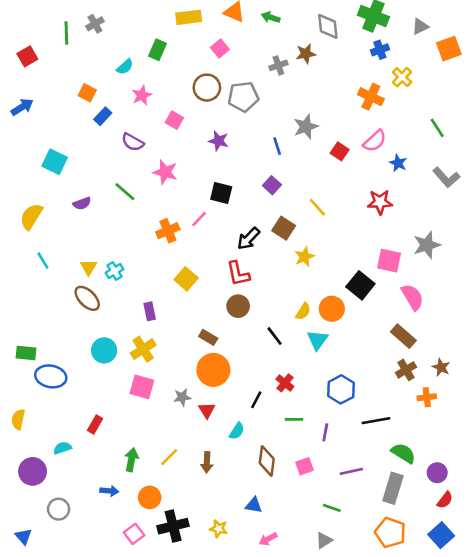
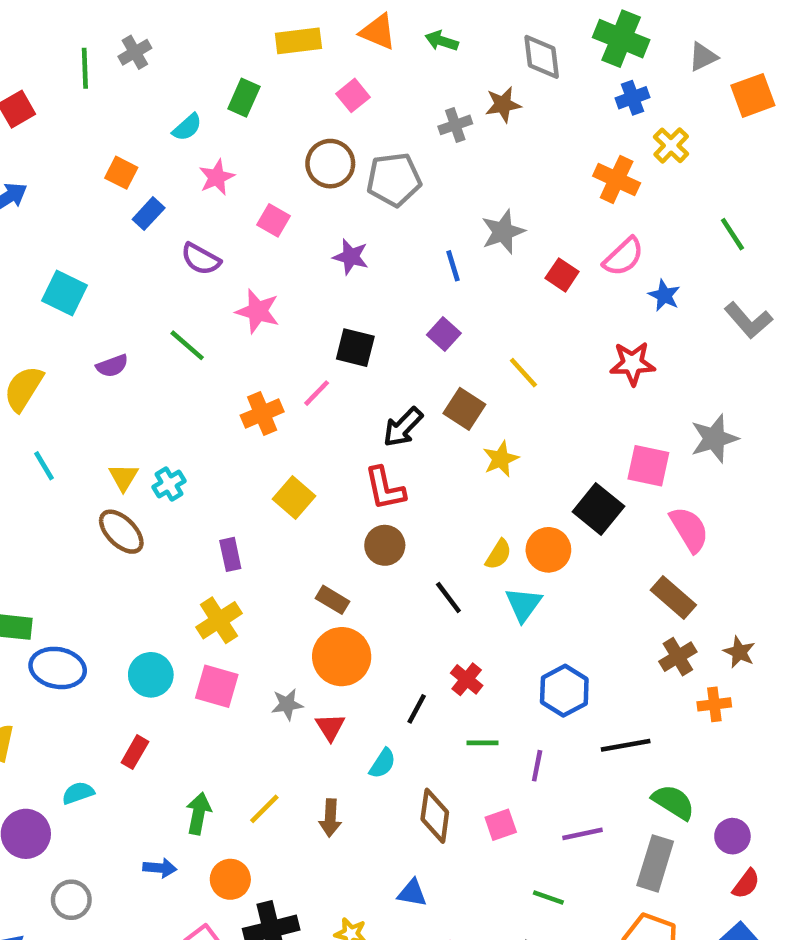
cyan circle: (104, 350) -> (151, 675), moved

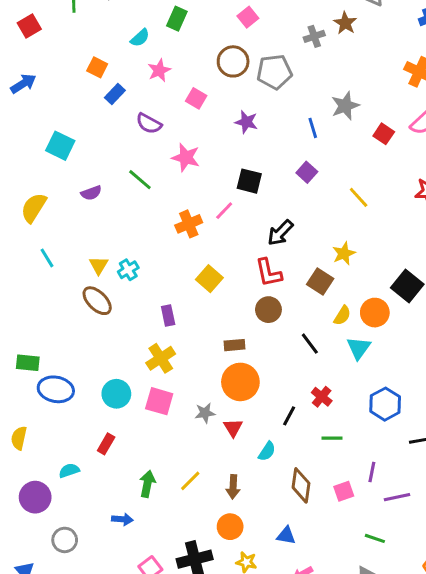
brown star: (503, 105) -> (345, 23), turned -30
brown square: (464, 409) -> (320, 282), moved
brown rectangle: (333, 600) -> (235, 345), turned -36
purple line: (537, 766) -> (372, 472), moved
orange circle: (230, 879) -> (230, 527), moved

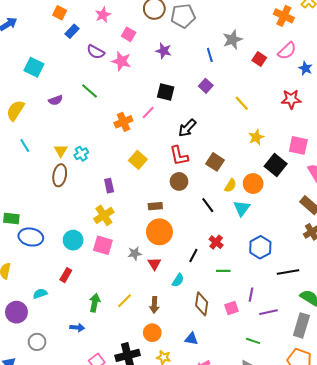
pink star: (186, 157) -> (121, 61), moved
yellow star: (344, 253) -> (256, 137), moved
brown ellipse: (97, 301) -> (60, 175), turned 55

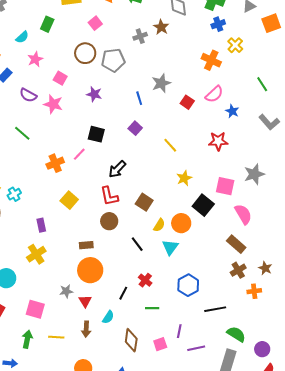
pink square: (103, 245) -> (35, 309), moved
yellow line: (124, 301) -> (56, 337), turned 49
brown arrow: (154, 305) -> (86, 329), moved

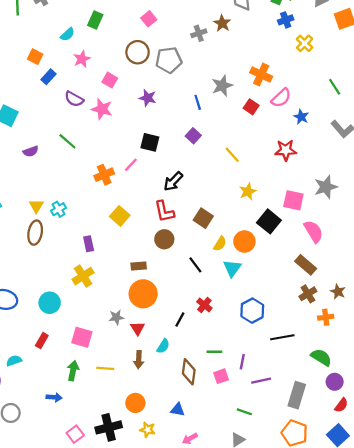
orange cross: (211, 60) -> (261, 75), moved
green line: (152, 308) -> (214, 352), moved
green semicircle: (236, 334) -> (321, 357), moved

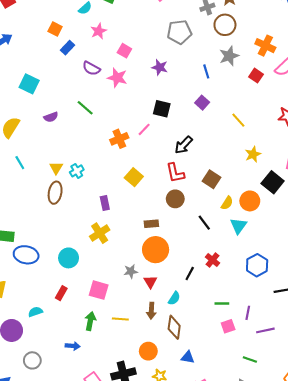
brown circle: (138, 52) -> (225, 25), moved
brown diamond: (189, 372) -> (174, 327), moved

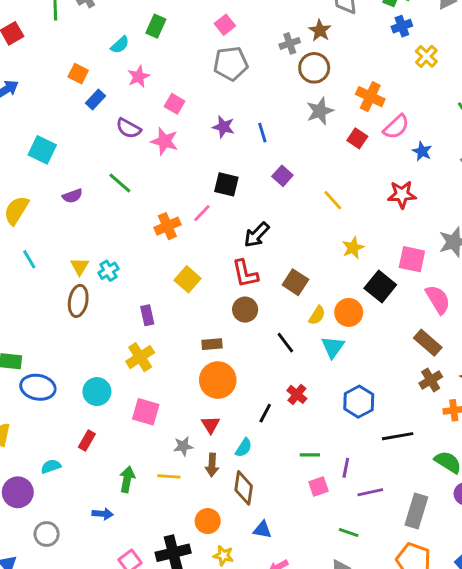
gray pentagon: (179, 32) -> (231, 64), moved
blue line: (206, 71) -> (262, 133), moved
gray star: (131, 271) -> (183, 446), moved
pink square: (99, 290) -> (146, 412), moved

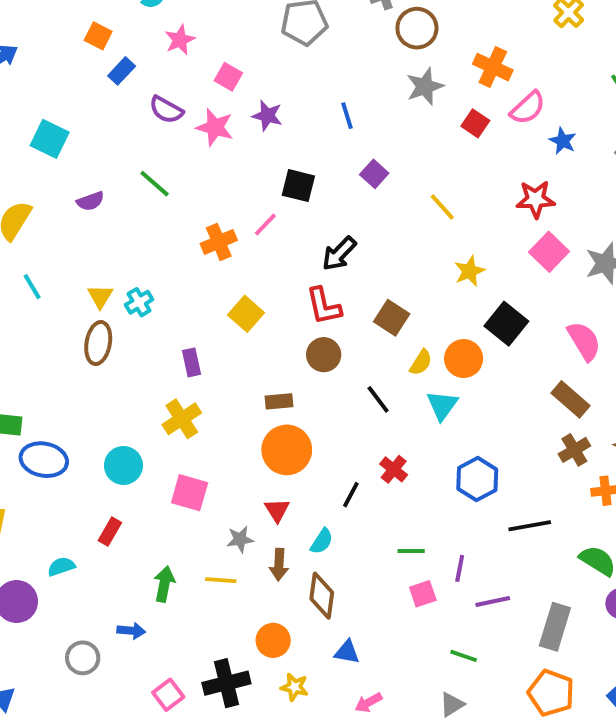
purple star: (224, 127) -> (267, 116), moved
pink square: (412, 259) -> (549, 252), moved, turned 32
gray circle: (47, 534) -> (83, 658), moved

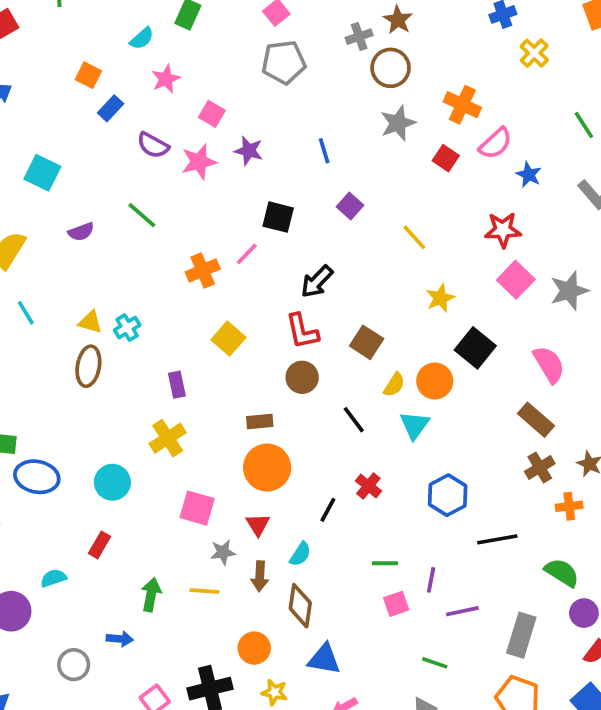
pink star: (215, 127) -> (199, 162), turned -30
yellow triangle: (100, 296) -> (90, 322), turned -45
pink square: (190, 493) -> (197, 508), moved
blue triangle: (347, 652) -> (324, 659), size x1.4

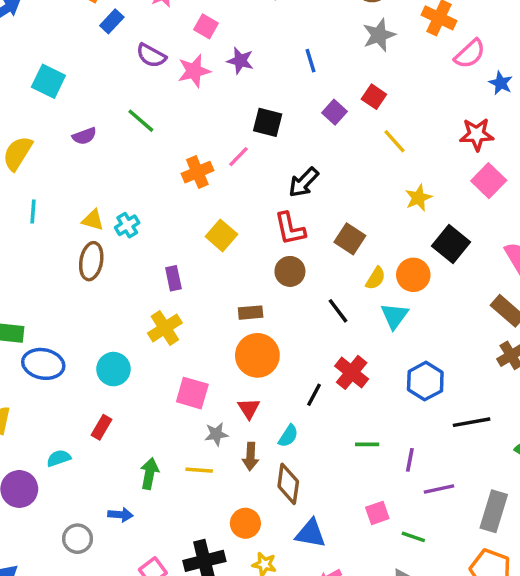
red square: (446, 158) -> (374, 97), moved
cyan line: (26, 313) -> (33, 211), turned 35
red cross: (368, 486) -> (352, 372), size x1.4
pink square: (396, 604) -> (377, 513), moved

